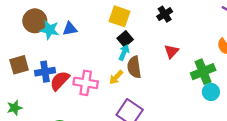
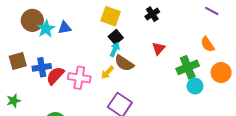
cyan star: (50, 30) -> (46, 29), turned 30
brown semicircle: (134, 67) -> (124, 63), turned -48

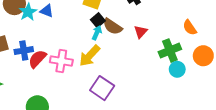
blue triangle: (65, 28) -> (47, 11), turned 32
brown semicircle: (124, 63) -> (112, 27), moved
yellow arrow: (107, 73) -> (90, 56), size x1.6

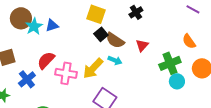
blue triangle: (47, 11) -> (52, 25), turned -40
cyan arrow: (97, 33) -> (115, 60), moved, turned 88
blue cross: (24, 51) -> (27, 79), moved, turned -30
red semicircle: (37, 59) -> (46, 60), moved

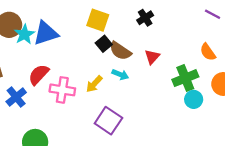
blue triangle: (52, 25) -> (46, 33), size x1.6
yellow arrow: (93, 68) -> (94, 84), size x0.7

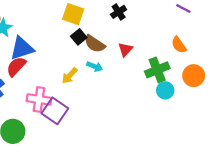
blue triangle: (46, 33) -> (22, 48), moved
pink cross: (62, 90) -> (39, 99), moved
purple square: (108, 121) -> (55, 111), moved

